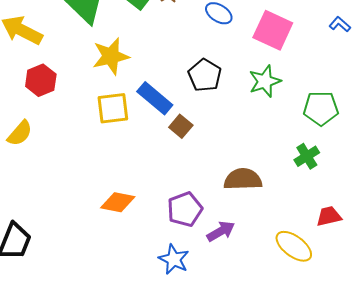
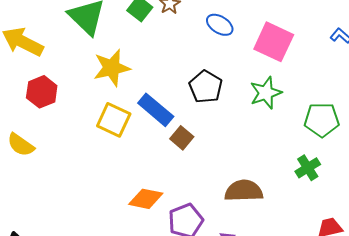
yellow square: (113, 108) -> (114, 120), turned 32
yellow semicircle: (20, 133) -> (21, 145), turned 84
orange diamond: (118, 202) -> (146, 199), moved

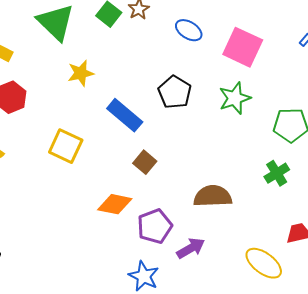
yellow star: (112, 68) -> (81, 73), size x0.7
yellow square: (114, 120) -> (66, 146), moved
brown square: (182, 138) -> (145, 162), moved

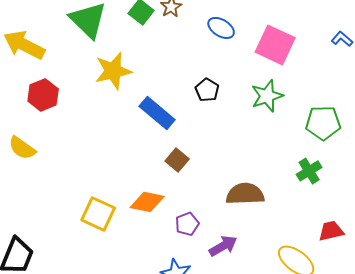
yellow star: (81, 73) -> (113, 71), size x1.4
black pentagon: (175, 92) -> (207, 90), size x0.7
yellow square: (66, 146) -> (98, 214), moved
purple pentagon: (155, 226) -> (187, 224), size x0.7

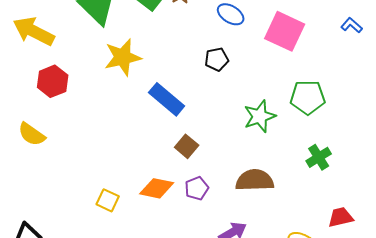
black pentagon: (207, 90) -> (217, 59), moved, turned 30
green star: (267, 96) -> (260, 116), moved
green pentagon: (323, 123) -> (308, 97), moved
yellow square: (98, 214) -> (108, 200), size x0.7
purple pentagon: (187, 224) -> (197, 188), moved

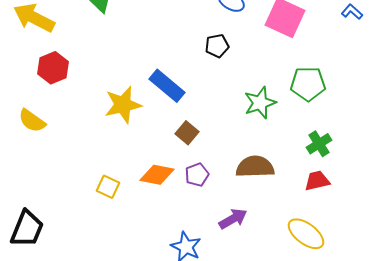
yellow star: (123, 57) -> (123, 105), moved
red trapezoid: (341, 217) -> (317, 181), moved

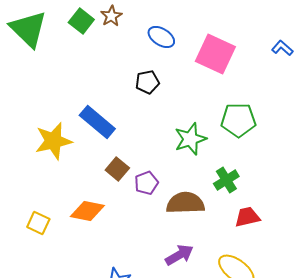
green cross: (319, 144) -> (226, 180), moved
purple pentagon: (197, 175) -> (146, 183), moved
purple arrow: (233, 219) -> (179, 255), moved

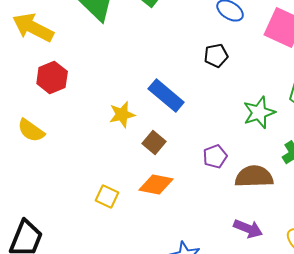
yellow star: (53, 141) -> (122, 115), size x0.7
brown square: (117, 169) -> (154, 143), moved
purple arrow: (179, 255) -> (248, 229), turned 52

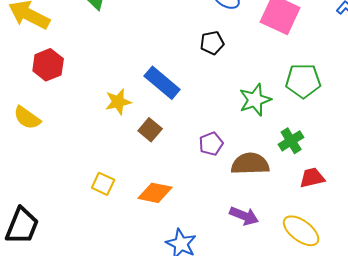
orange diamond: (156, 185) -> (155, 193), moved

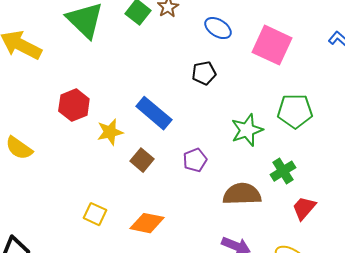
red hexagon: (48, 65) -> (74, 105), moved
purple pentagon: (211, 144) -> (195, 160), moved
red trapezoid: (312, 178) -> (304, 208), turned -36

